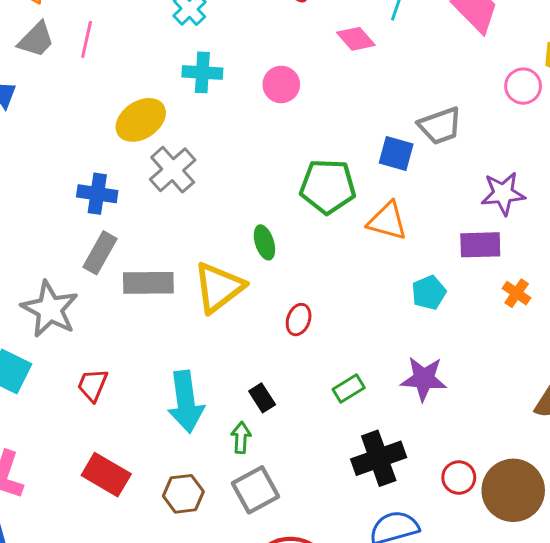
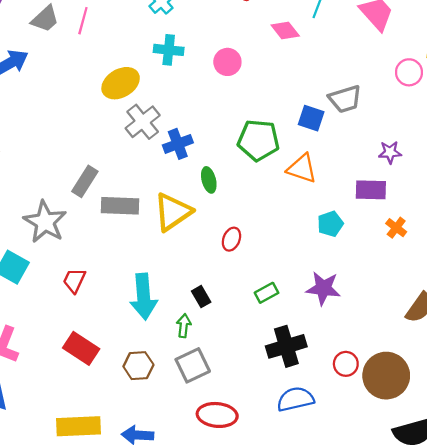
blue cross: (97, 194) -> (178, 144), moved, turned -32
purple star: (503, 194) -> (390, 152), size x0.7

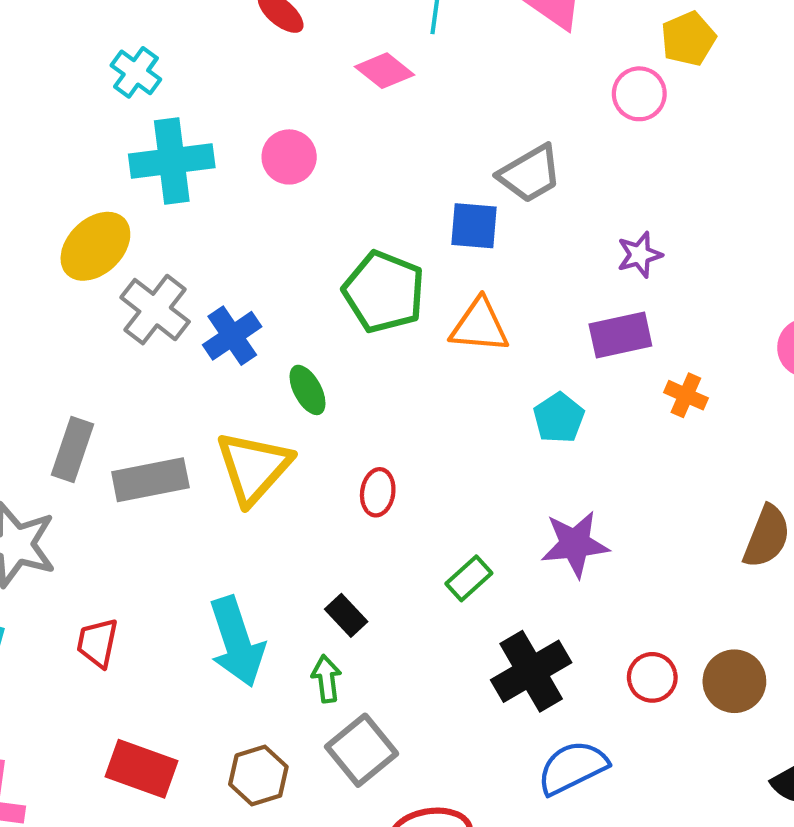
cyan cross: (169, 50) -> (172, 161), size x1.4
green pentagon: (258, 140) -> (384, 292), turned 30
brown circle: (386, 376) -> (734, 681), size x0.7

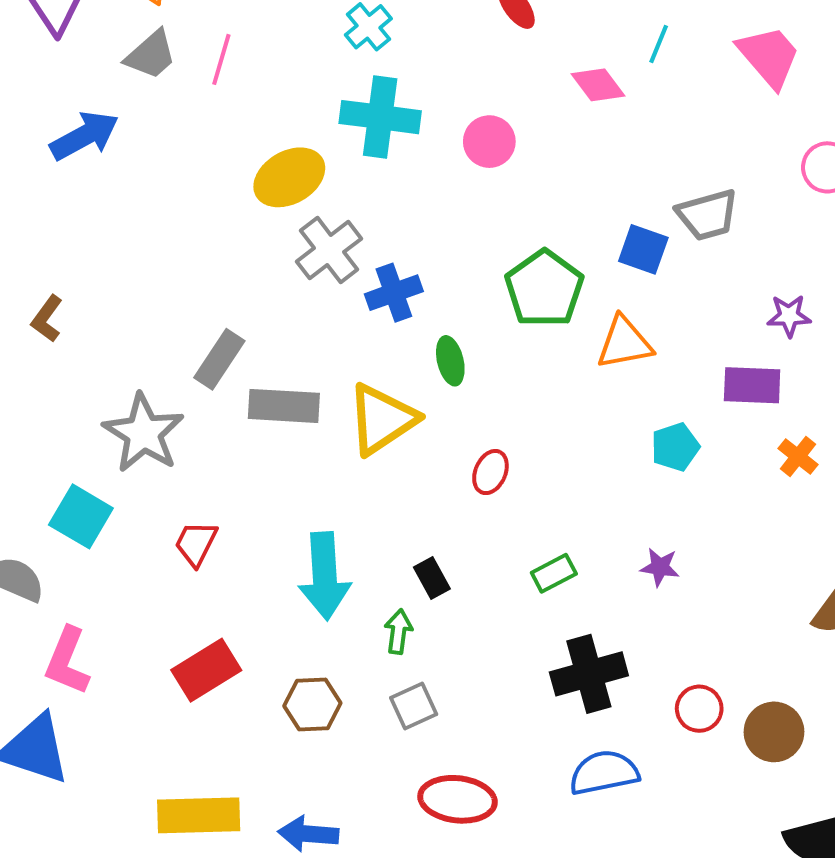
orange triangle: (479, 326) -> (624, 343), turned -30
purple star: (575, 544) -> (660, 567), size x0.6
gray square: (362, 750) -> (414, 706), size x0.7
red rectangle: (141, 769) -> (206, 670), turned -66

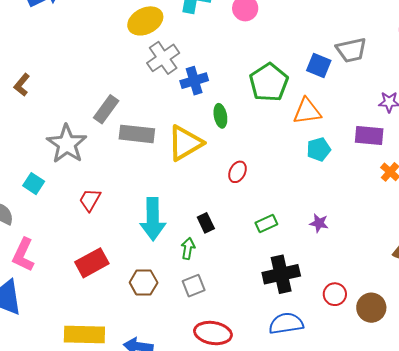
cyan pentagon: (675, 447) -> (319, 149), moved
cyan square: (81, 516) -> (34, 184), size x0.7

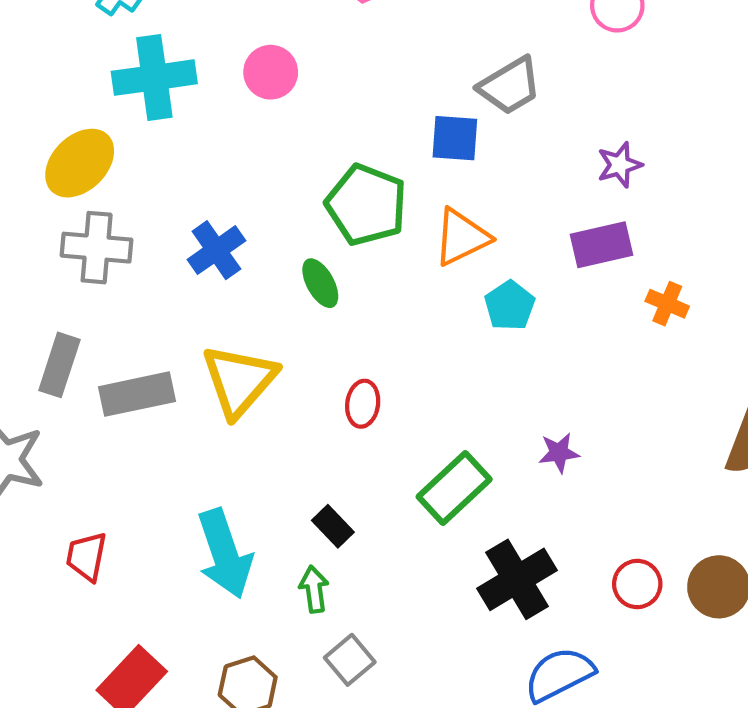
gray cross: (163, 58) -> (97, 248), moved, turned -32
green ellipse: (220, 116) -> (320, 283), moved
green rectangle: (266, 224) -> (454, 488), size x1.6

